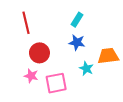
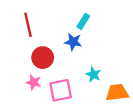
blue star: (77, 42) -> (73, 42), moved
orange trapezoid: (108, 56) -> (117, 93), moved

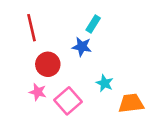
pink square: (61, 90) -> (68, 101), turned -30

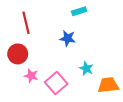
cyan rectangle: (93, 24) -> (79, 11), moved, turned 40
red circle: (48, 64) -> (18, 54), moved

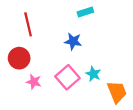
pink square: (56, 83) -> (67, 77), moved
orange trapezoid: (108, 85) -> (117, 92), turned 75

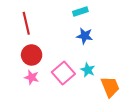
blue star: (73, 41) -> (85, 36), moved
red circle: (19, 58) -> (32, 55), moved

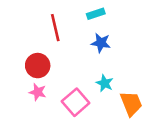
red line: (26, 23) -> (55, 28), moved
pink square: (63, 73) -> (76, 102), moved

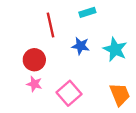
blue star: (101, 43) -> (81, 46), moved
cyan star: (105, 83) -> (115, 49), moved, size x1.5

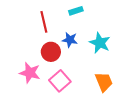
red circle: (34, 60) -> (51, 52), moved
pink star: (34, 84) -> (30, 73), size x1.5

